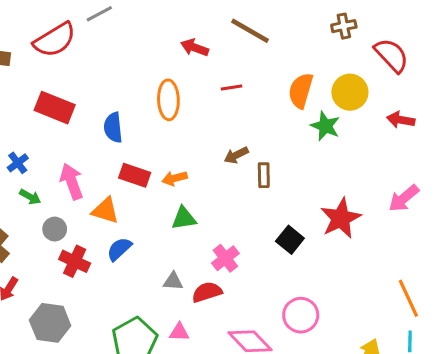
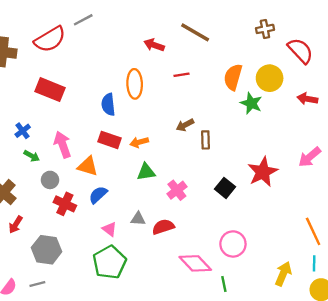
blue semicircle: (113, 128) -> (108, 104), moved
pink cross: (225, 258) -> (177, 190), moved
pink triangle: (179, 332) -> (109, 229), moved, turned 35

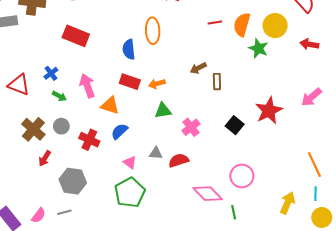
red line: (181, 75) -> (215, 22), moved
gray circle: (50, 180) -> (61, 126), moved

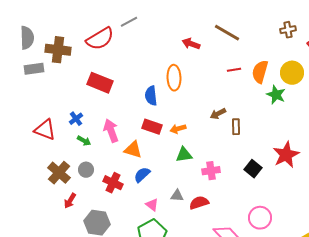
pink cross: (191, 127) -> (211, 171), turned 30

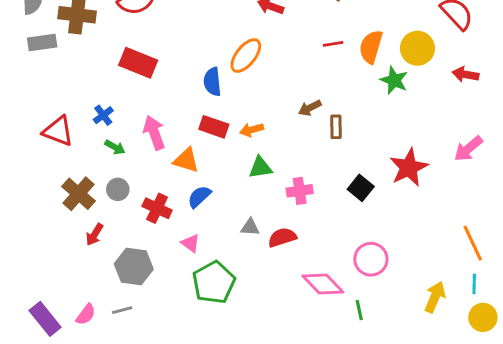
orange ellipse: (174, 78) -> (246, 56), turned 40
pink triangle: (152, 205) -> (191, 243), moved

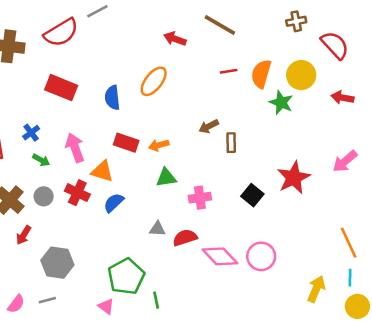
blue semicircle: (212, 82) -> (112, 98), moved
red cross: (157, 208) -> (77, 193), moved
pink triangle: (191, 243) -> (106, 306), moved
pink diamond: (323, 284) -> (220, 256), moved
green line: (359, 310) -> (156, 300), moved

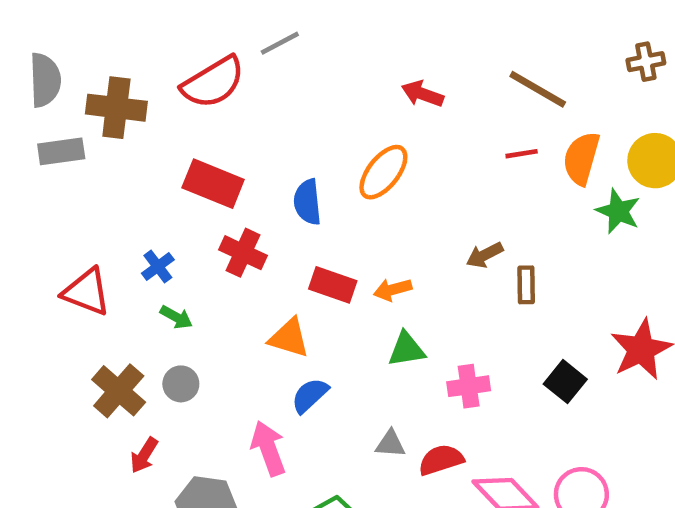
brown line: (220, 25) -> (538, 89), moved
pink arrow: (75, 148) -> (268, 448), moved
red cross: (77, 193) -> (243, 253), moved

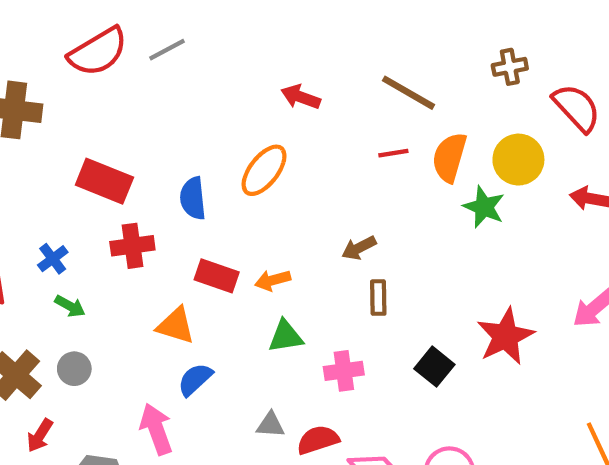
red semicircle: (213, 82) -> (98, 52), moved
red cross: (243, 253) -> (132, 246), turned -33
brown rectangle: (526, 285) -> (378, 298), moved

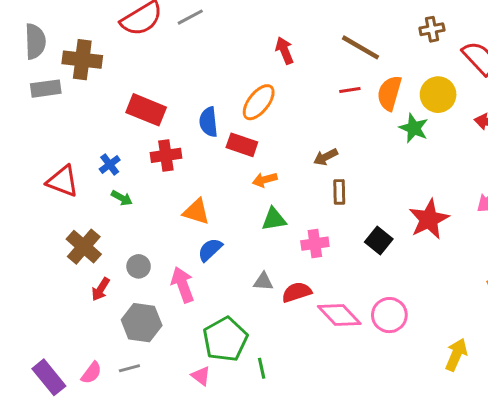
red arrow: (301, 97) -> (284, 51), turned 48
red rectangle: (217, 276) -> (242, 145), moved
gray circle: (74, 369) -> (139, 266), moved

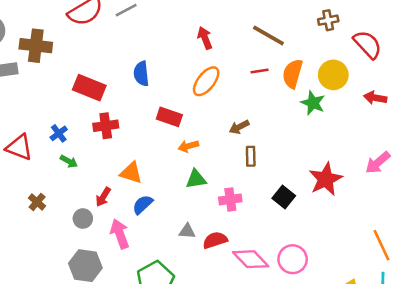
orange ellipse: (259, 102) -> (206, 81), moved
blue semicircle: (208, 122) -> (141, 74), moved
brown cross: (84, 247) -> (37, 202), size x0.6
red arrow: (101, 289) -> (103, 197), moved

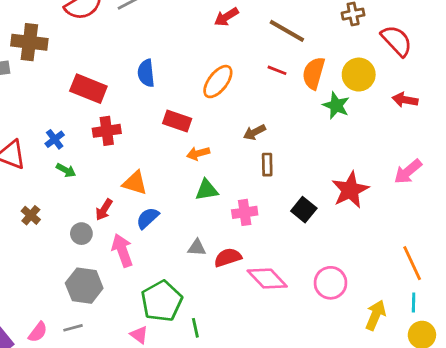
red arrow: (205, 38) -> (226, 17), moved, turned -100
red line: (260, 71) -> (277, 70), turned 30
pink circle: (293, 259) -> (330, 283), moved

